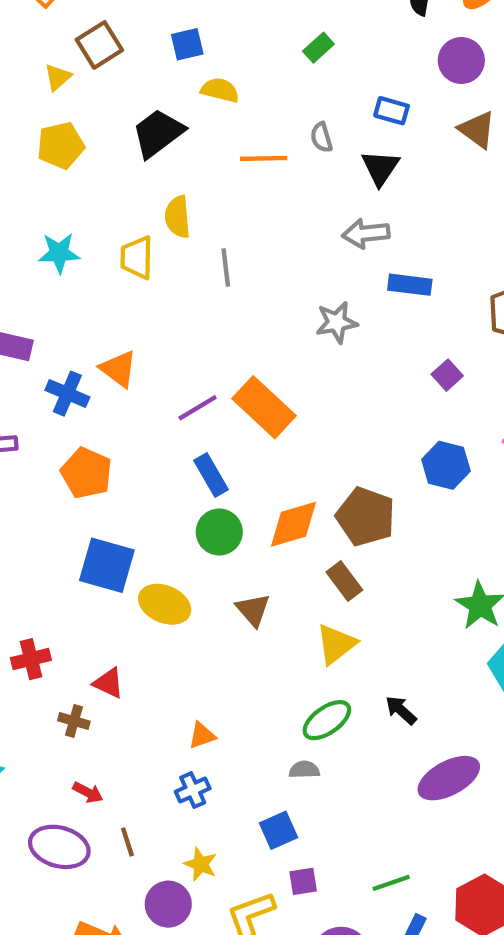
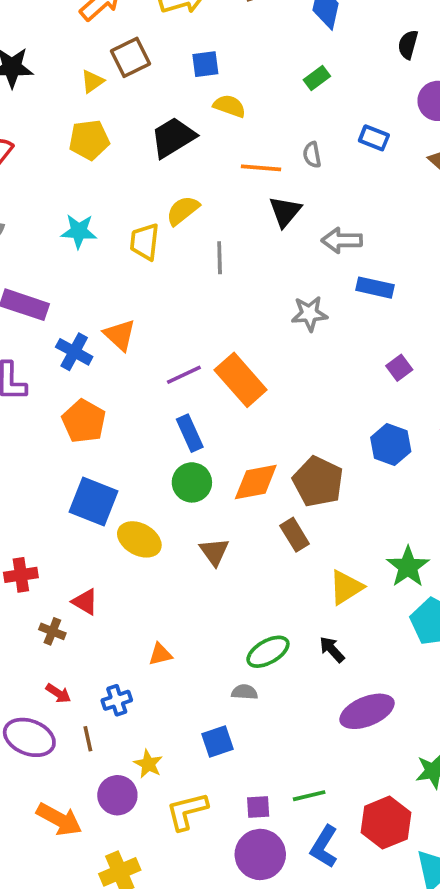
black triangle: (380, 168) -> (285, 212), moved
yellow semicircle: (178, 217) -> (183, 210), turned 51
yellow triangle: (336, 644) -> (346, 587), moved
blue cross: (193, 790) -> (117, 700), moved
purple square: (303, 881) -> (258, 807), moved

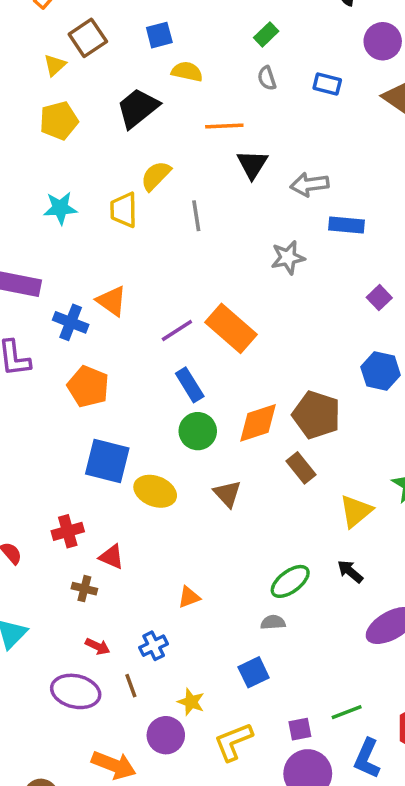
gray semicircle: (312, 155) -> (267, 78), moved
red cross: (21, 575) -> (68, 531), moved

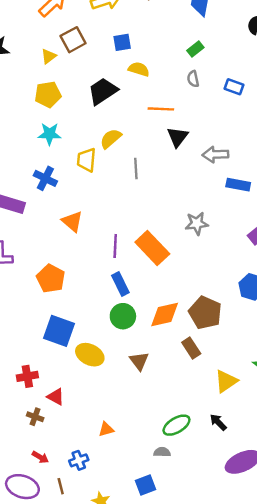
cyan star: (60, 208) -> (50, 134), moved
gray star: (288, 258) -> (197, 223), moved
blue cross: (71, 322) -> (45, 178), moved
purple line: (177, 331) -> (115, 246), turned -60

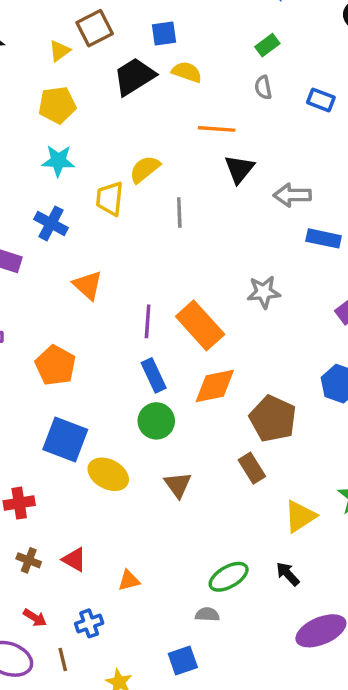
black trapezoid: (103, 91) -> (134, 76), moved
orange diamond: (165, 314) -> (215, 386), moved
red triangle: (56, 397) -> (74, 559), moved

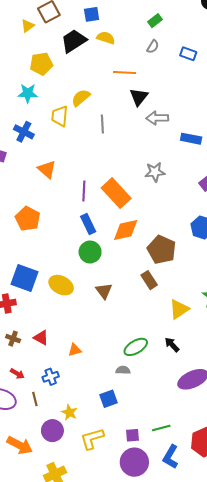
gray semicircle: (263, 87) -> (153, 47), turned -136
yellow pentagon: (57, 105) -> (41, 64), moved
gray arrow: (292, 195) -> (157, 118), moved
blue square: (65, 440) -> (25, 278), moved

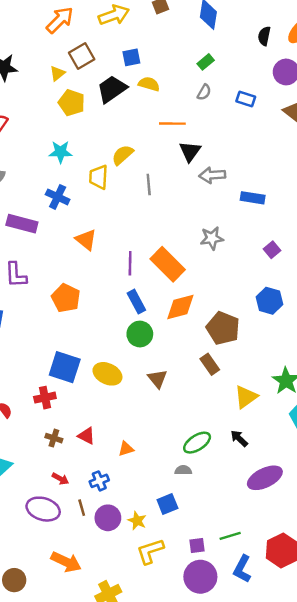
yellow pentagon: (41, 64) -> (72, 103), moved, turned 30
yellow star: (69, 412) -> (137, 521), moved
purple circle: (52, 431) -> (108, 518), moved

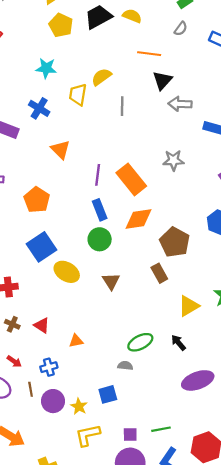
blue square: (65, 367) -> (41, 247), moved, turned 32

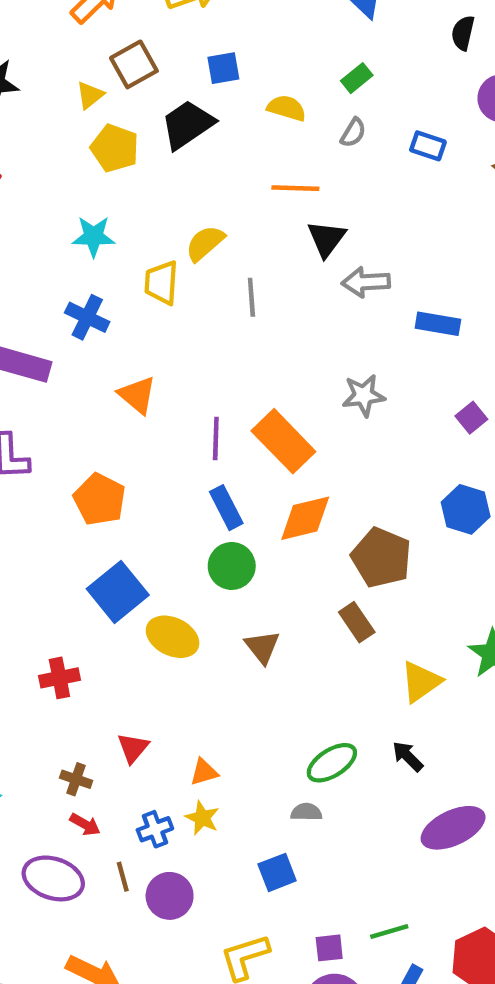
yellow semicircle: (132, 16) -> (287, 108), moved
brown cross: (12, 324) -> (76, 779), moved
red triangle: (42, 325) -> (133, 748), turned 42
yellow star: (79, 406) -> (202, 818), moved

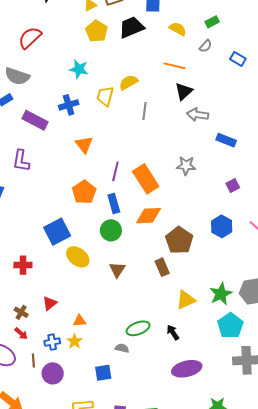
blue cross: (87, 317) -> (69, 105), turned 36
orange pentagon: (100, 499) -> (84, 192), moved

